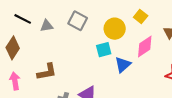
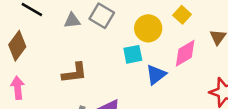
gray triangle: (47, 26) -> (72, 21), moved
brown L-shape: (47, 72) -> (74, 73), moved

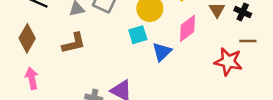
brown L-shape: (74, 73) -> (74, 43), moved

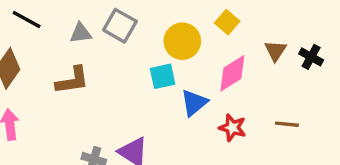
brown line: (248, 41) -> (287, 124), moved
red star: (228, 62) -> (232, 128), moved, size x0.7

